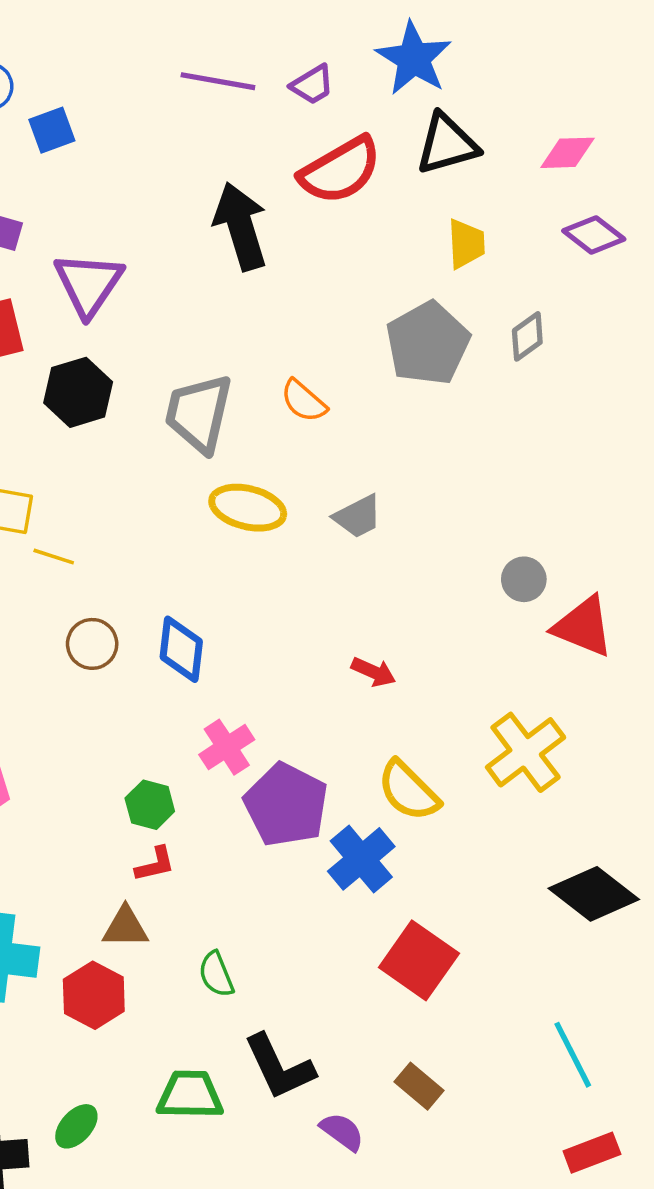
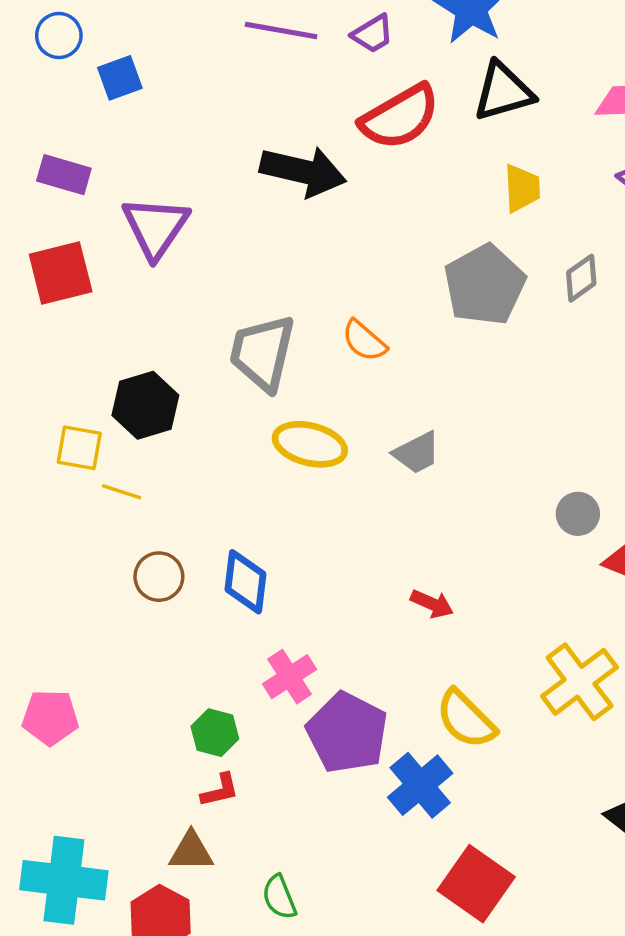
black arrow: (241, 226) -> (303, 171), turned 120
black hexagon: (78, 392) -> (145, 405), moved

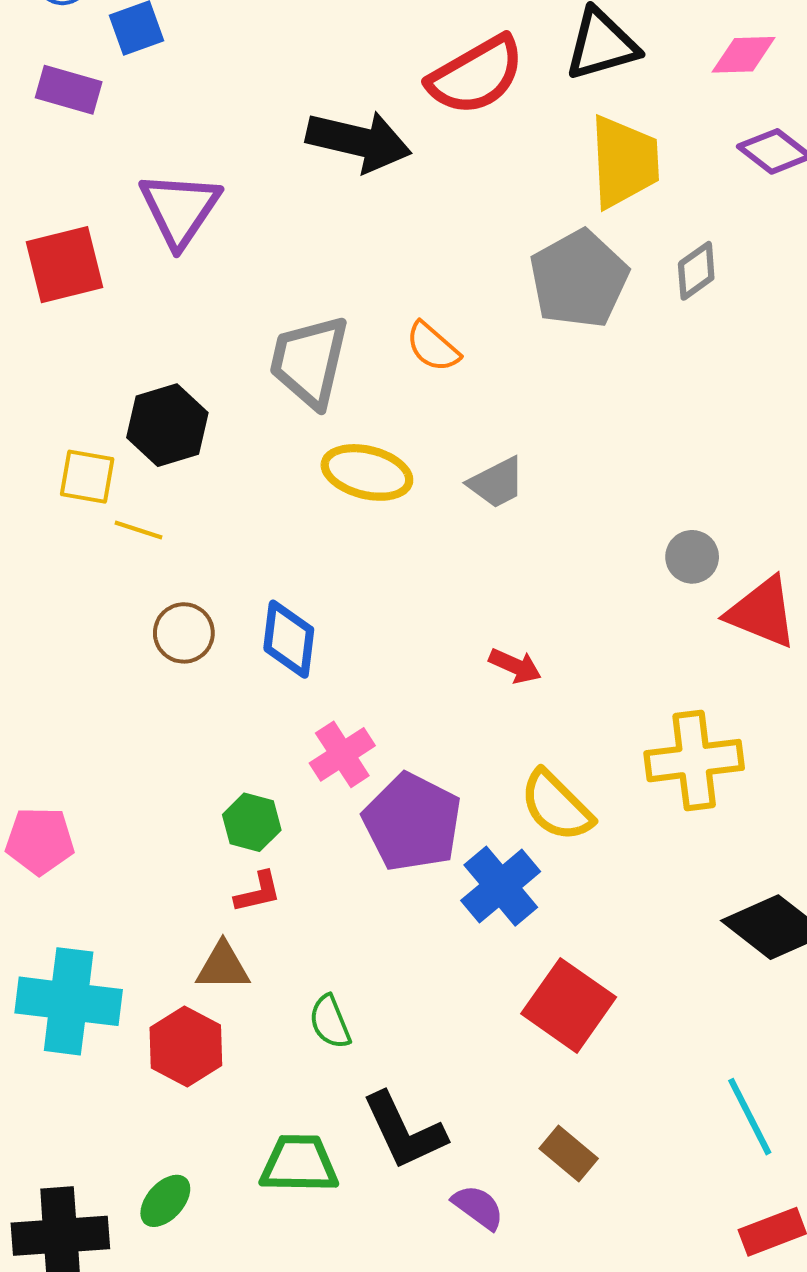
purple rectangle: (64, 175) -> (69, 90), moved
yellow trapezoid: (522, 188) -> (624, 162), size x1.6
yellow cross: (580, 682) -> (694, 761), turned 30
pink pentagon: (50, 717) -> (40, 841), moved

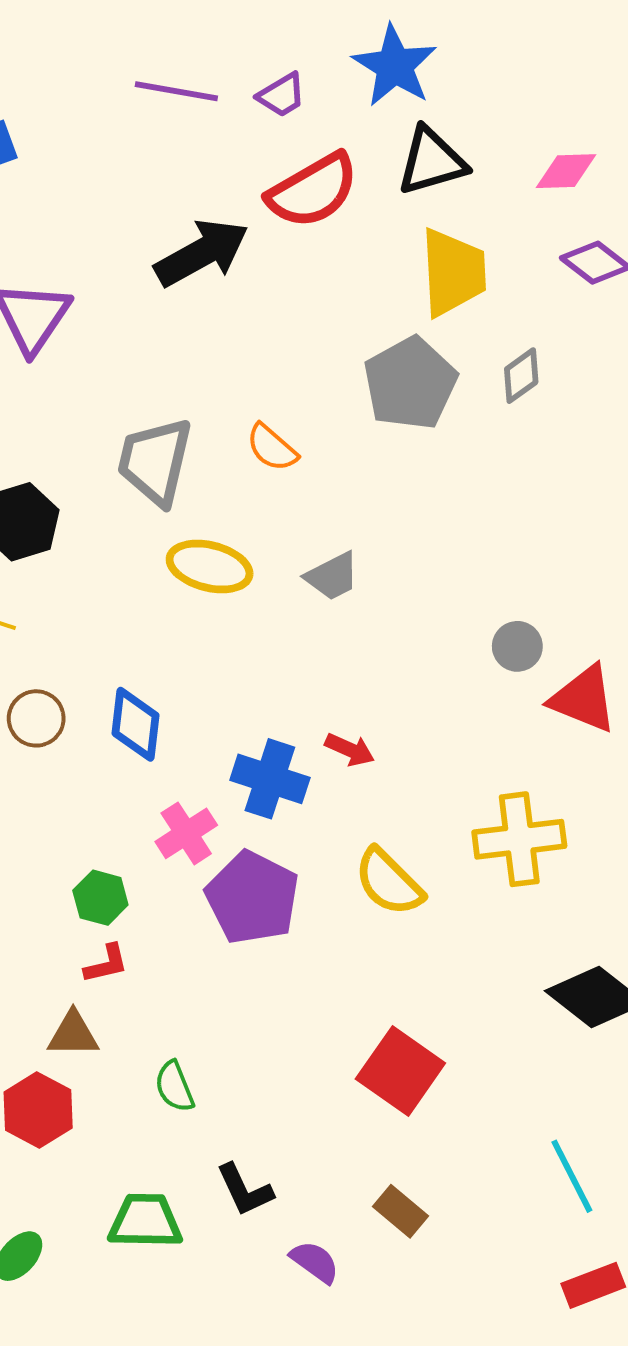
black arrow: (359, 141) -> (202, 253), turned -42
blue cross: (501, 886) -> (270, 779), moved, turned -32
black L-shape: (404, 1131) -> (245, 1190), size x0.7

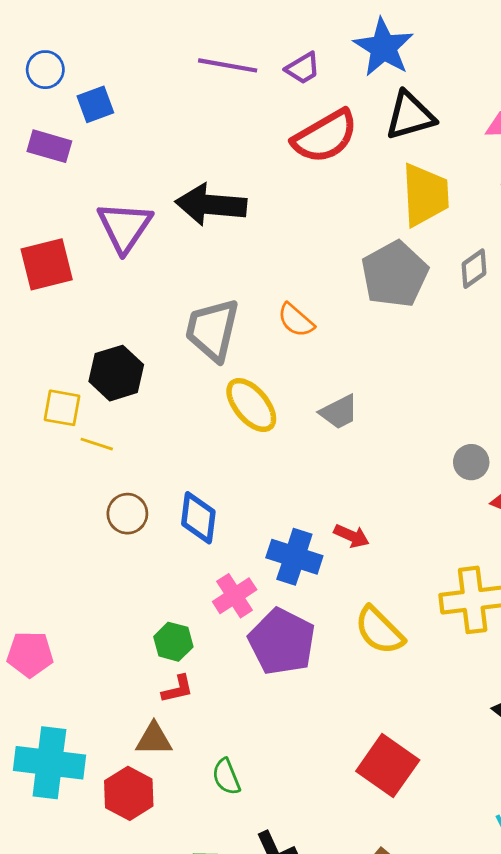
black arrow: (202, 253) -> (211, 205), moved, turned -146
yellow ellipse: (210, 567) -> (251, 405), turned 36

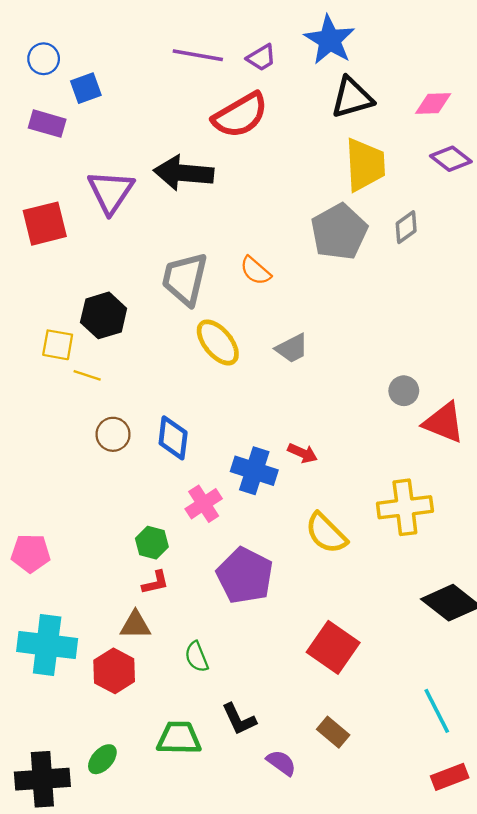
red semicircle: (325, 136) -> (240, 115), moved
purple pentagon: (282, 642) -> (245, 576), moved

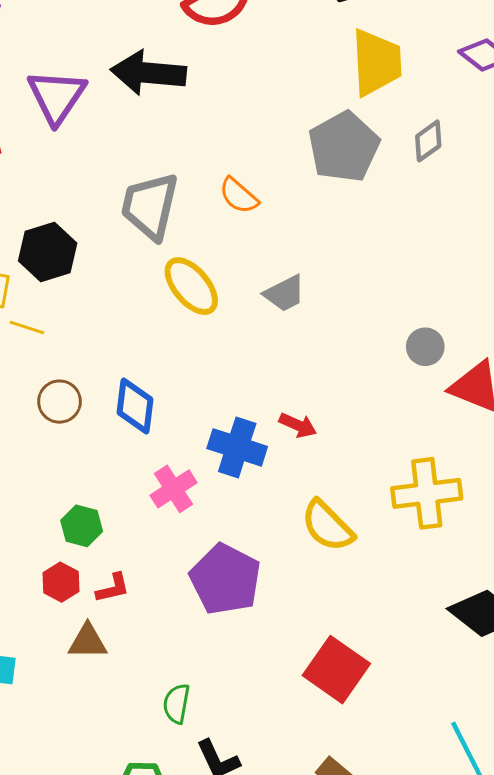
green hexagon: (152, 543) -> (82, 526), moved
green semicircle: (197, 657) -> (176, 704), moved, turned 32
red hexagon: (114, 671) -> (61, 582), moved, size x0.7

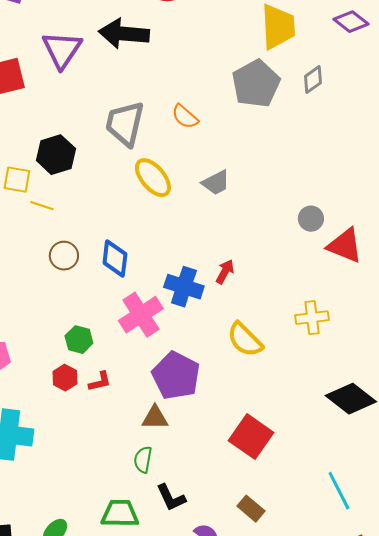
red arrow: (298, 425) -> (225, 272), turned -85
pink cross: (174, 489) -> (141, 315), size x1.4
yellow cross: (427, 493) -> (312, 318), size x0.7
brown triangle: (88, 641) -> (155, 418), moved

